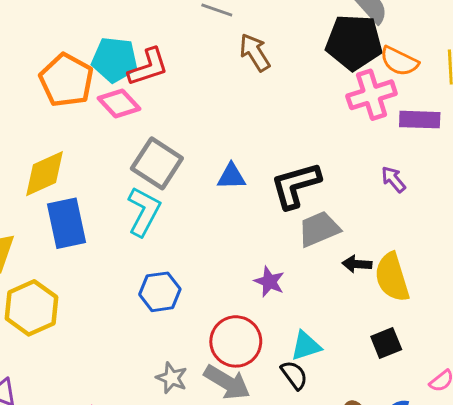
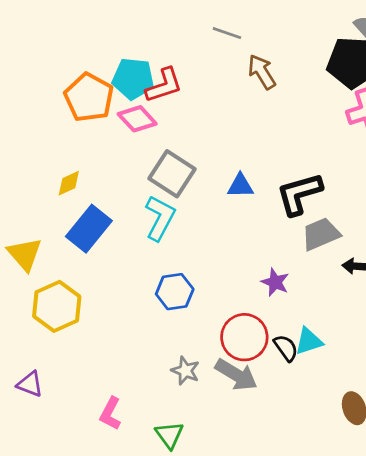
yellow diamond: (45, 174) -> (69, 183), size x0.6
blue rectangle: (66, 223) -> (89, 229), turned 51
black semicircle: (294, 375) -> (286, 348), moved

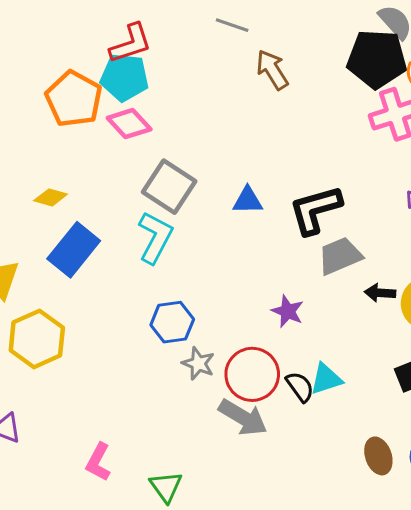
red L-shape: (164, 85) -> (131, 44), moved
yellow diamond: (69, 183) -> (51, 197), turned 40
gray star: (185, 371) -> (198, 364), moved

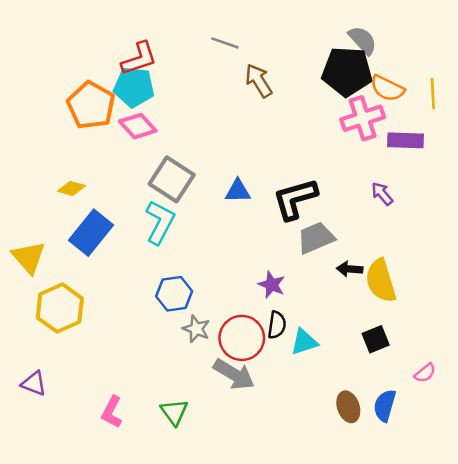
black semicircle: (300, 387) -> (277, 325), moved, turned 44
green triangle: (166, 487) -> (174, 412), moved

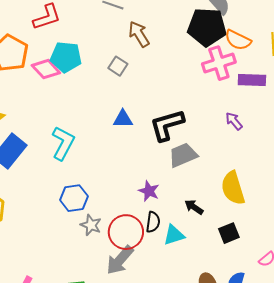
cyan pentagon: (134, 87) -> (66, 57), moved
gray square: (172, 179) -> (118, 66), moved, size x0.6
black arrow: (350, 269) -> (194, 207), moved, turned 30
gray arrow: (234, 374) -> (120, 260), turned 100

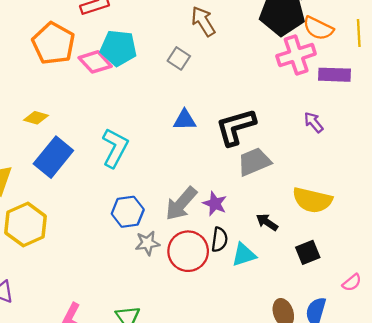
yellow semicircle: (233, 188) -> (312, 200), turned -60
gray star: (91, 225) -> (147, 243), turned -30
gray arrow: (120, 260) -> (181, 204), moved

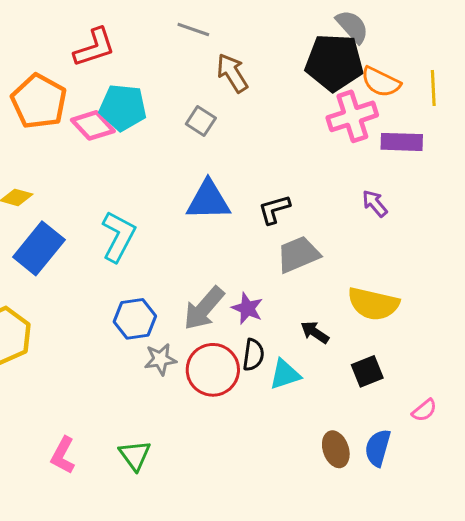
blue triangle: (185, 120) -> (208, 200), size x1.5
black L-shape: (236, 127) -> (274, 209), size x0.6

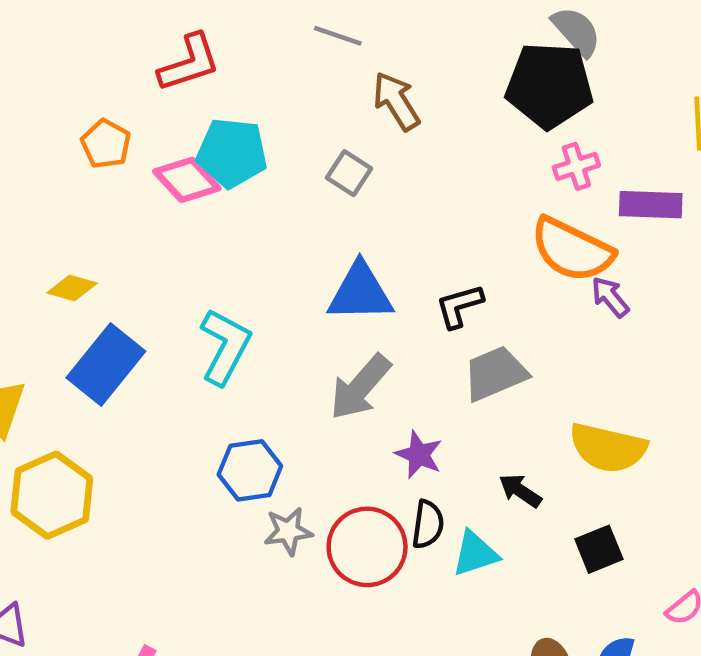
orange semicircle: (381, 82) -> (572, 250), moved, size x1.4
orange pentagon: (39, 101) -> (106, 144), size x0.6
pink cross: (352, 116) -> (576, 166), size x0.6
gray arrow: (204, 308) -> (360, 387), moved

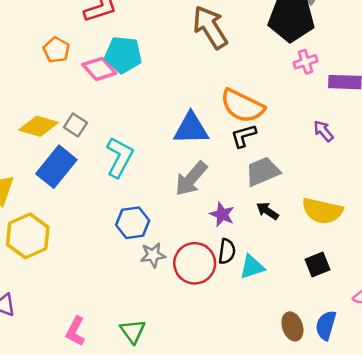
brown arrow: (396, 101) -> (210, 27), size x1.4
gray square: (349, 173) -> (75, 125), moved
orange semicircle: (572, 250) -> (242, 106), moved
yellow diamond: (72, 288) -> (38, 126), size x1.5
black arrow: (520, 491) -> (267, 211), moved

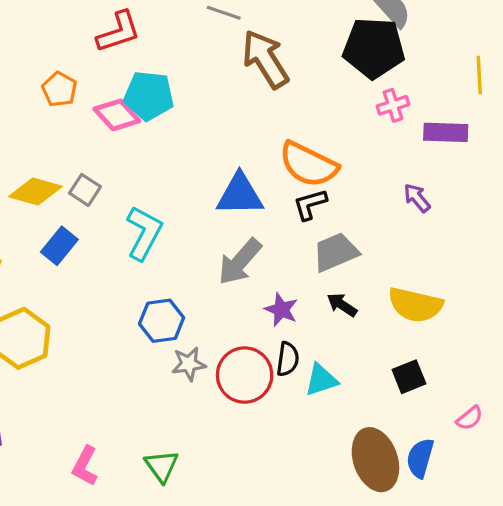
blue rectangle: (56, 167) -> (59, 246), size x0.7
brown ellipse: (292, 326) -> (375, 460), size x1.6

